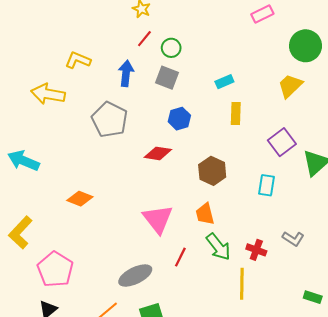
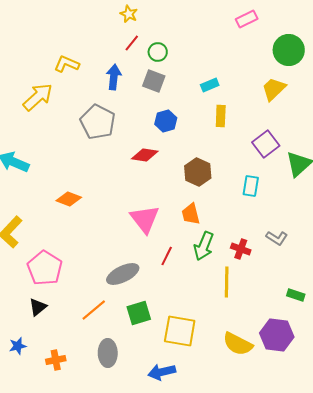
yellow arrow: (48, 94) -> (38, 97), turned 128
green arrow: (218, 247) -> (204, 246), turned 60

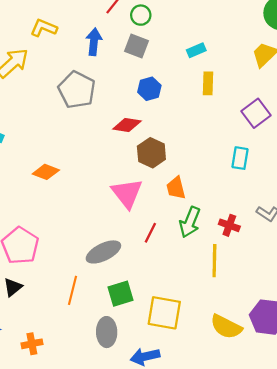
brown hexagon: (198, 172) -> (151, 153), moved
orange line: (94, 310) -> (72, 290), turned -36
gray ellipse: (108, 353) -> (107, 332), moved

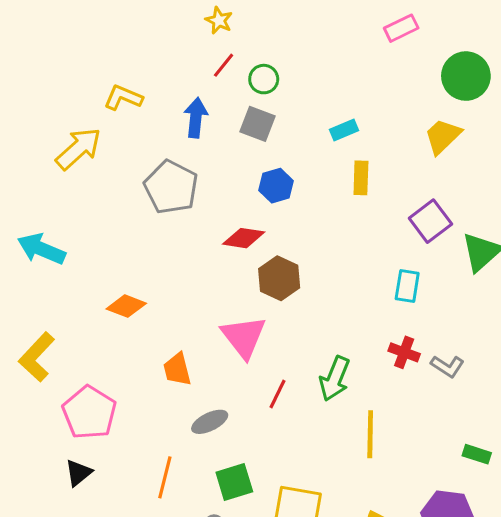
orange trapezoid: (176, 188) -> (177, 369), moved
red cross: (229, 225) -> (404, 352), moved
gray ellipse: (103, 252) -> (210, 422), size x0.7

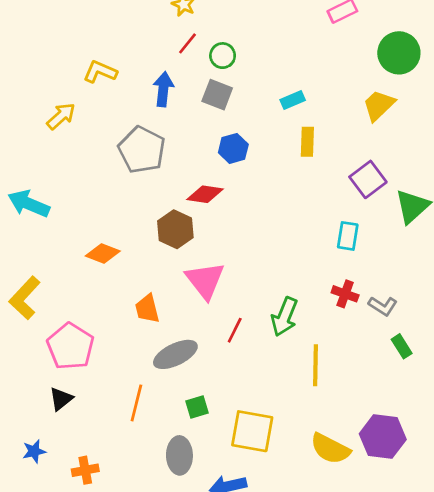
yellow arrow: (78, 149) -> (61, 116), size x0.7
brown hexagon: (279, 278) -> (175, 229), moved
gray ellipse: (210, 422) -> (175, 354), size x1.4
green rectangle: (477, 454) -> (402, 346), moved, turned 40
green square: (234, 482) -> (197, 407), size x0.7

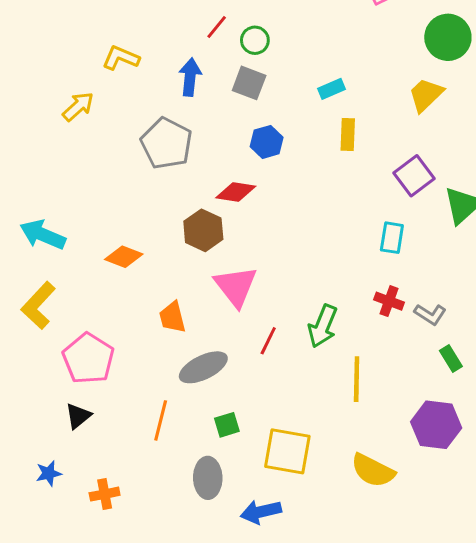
cyan arrow: (29, 204) -> (43, 235), moved
purple hexagon: (383, 437) -> (436, 425), moved

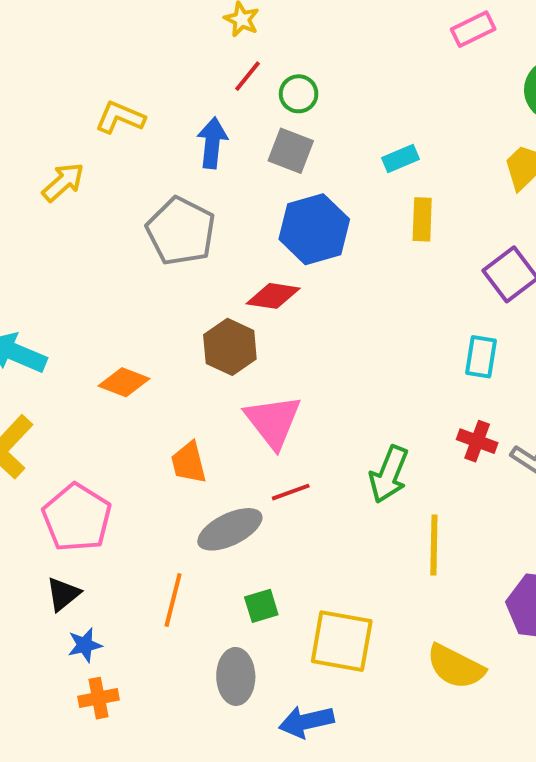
blue hexagon: (267, 142) -> (314, 229), size x1.6
red line: (268, 341) -> (291, 492), moved, turned 44
blue star: (49, 473) -> (85, 645), moved

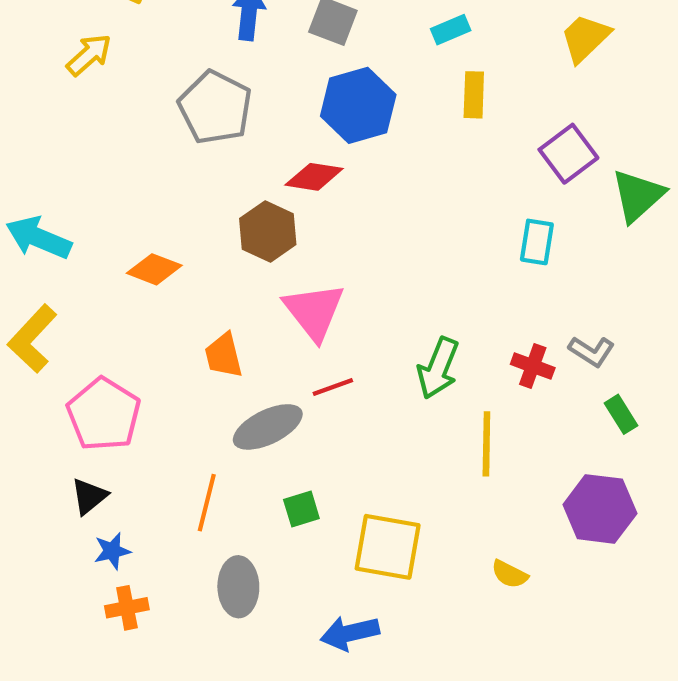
red cross: (477, 441) -> (533, 366), moved
yellow semicircle: (455, 667) -> (510, 574), size x0.6
gray ellipse: (236, 676) -> (238, 587), moved

